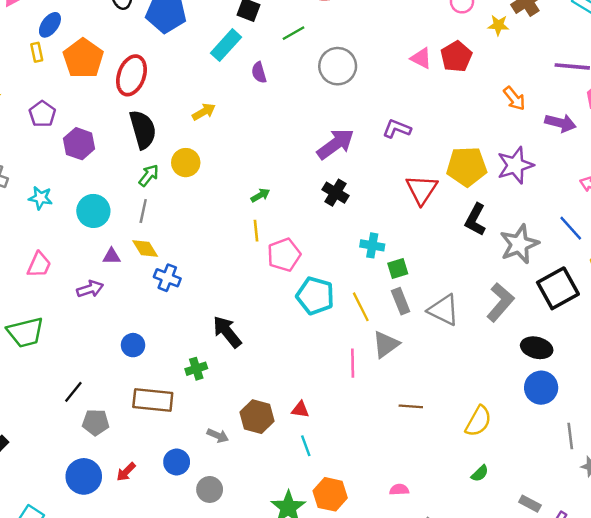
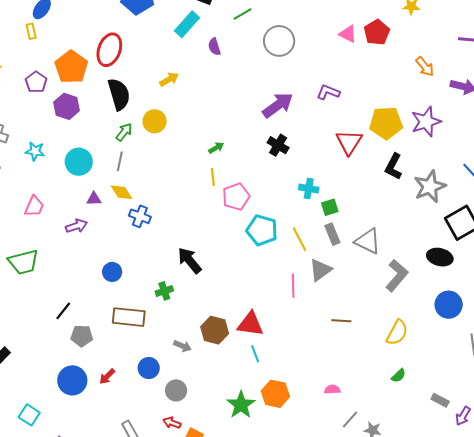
orange pentagon: (83, 58) -> (71, 67), moved
gray L-shape: (500, 302) -> (397, 276), moved
black ellipse: (537, 348) -> (440, 257), moved
red triangle: (300, 410) -> (250, 324), size x1.8

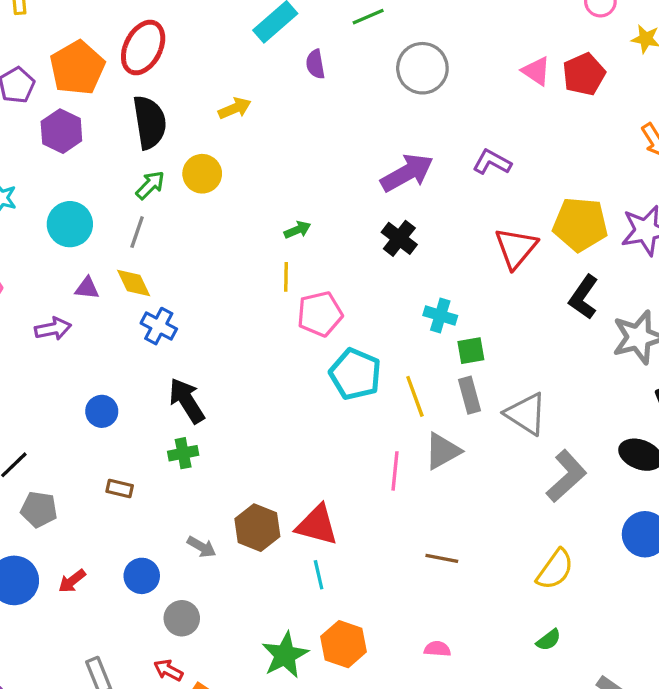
black arrow: (190, 260) -> (187, 401), moved
brown rectangle: (129, 317) -> (120, 489), size x0.5
brown line: (341, 321) -> (442, 558), moved

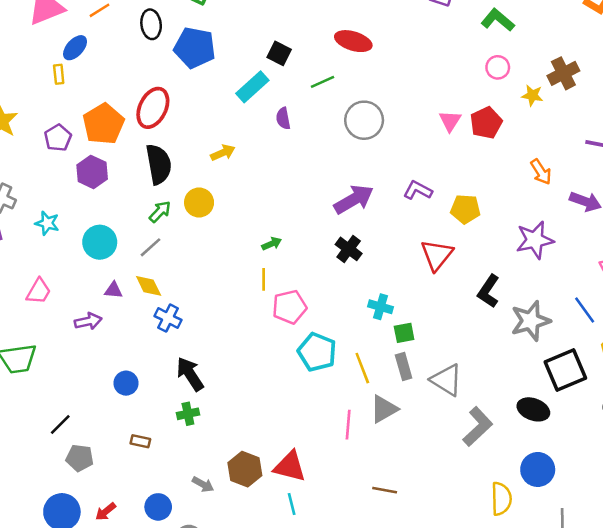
pink triangle: (536, 71) -> (450, 121), turned 30
yellow pentagon: (580, 224) -> (465, 209), moved, size x0.7
gray line: (137, 232) -> (151, 247), turned 30
yellow semicircle: (555, 569) -> (501, 499), moved, turned -36

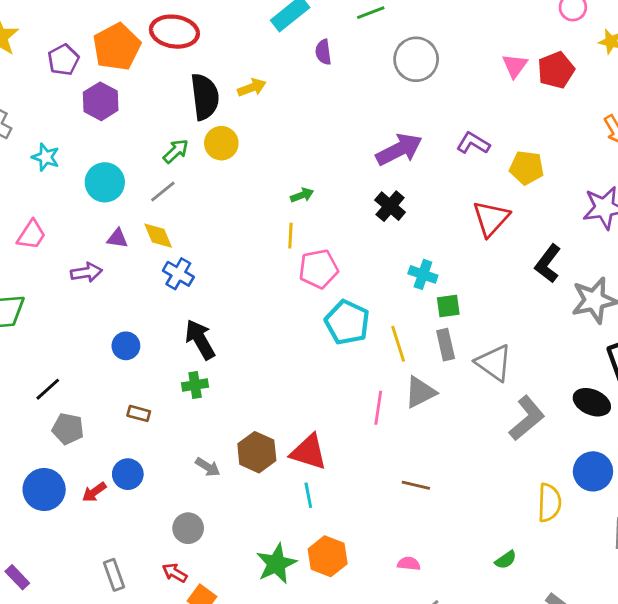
red ellipse: (153, 108) -> (174, 32), turned 69
black semicircle: (159, 164) -> (205, 97), moved
blue circle: (158, 507) -> (128, 474), moved

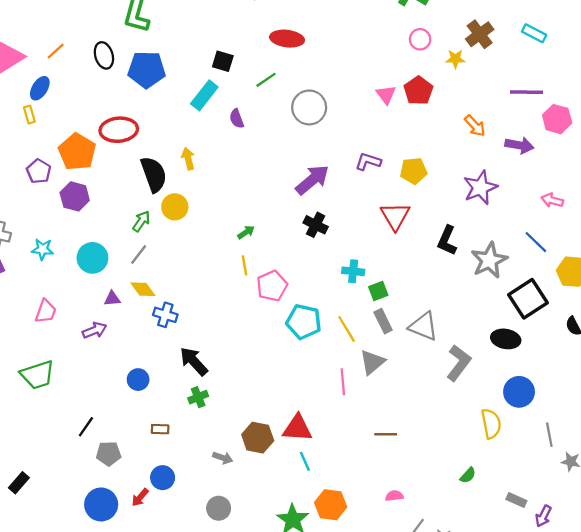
yellow arrow: (252, 87) -> (188, 159), turned -70

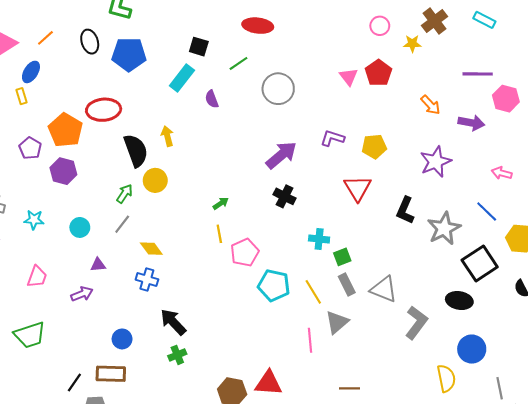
cyan circle: (92, 258) -> (80, 227), size x0.7
yellow diamond: (143, 289) -> (151, 249), moved
brown rectangle: (160, 429) -> (111, 374), moved, size x1.8

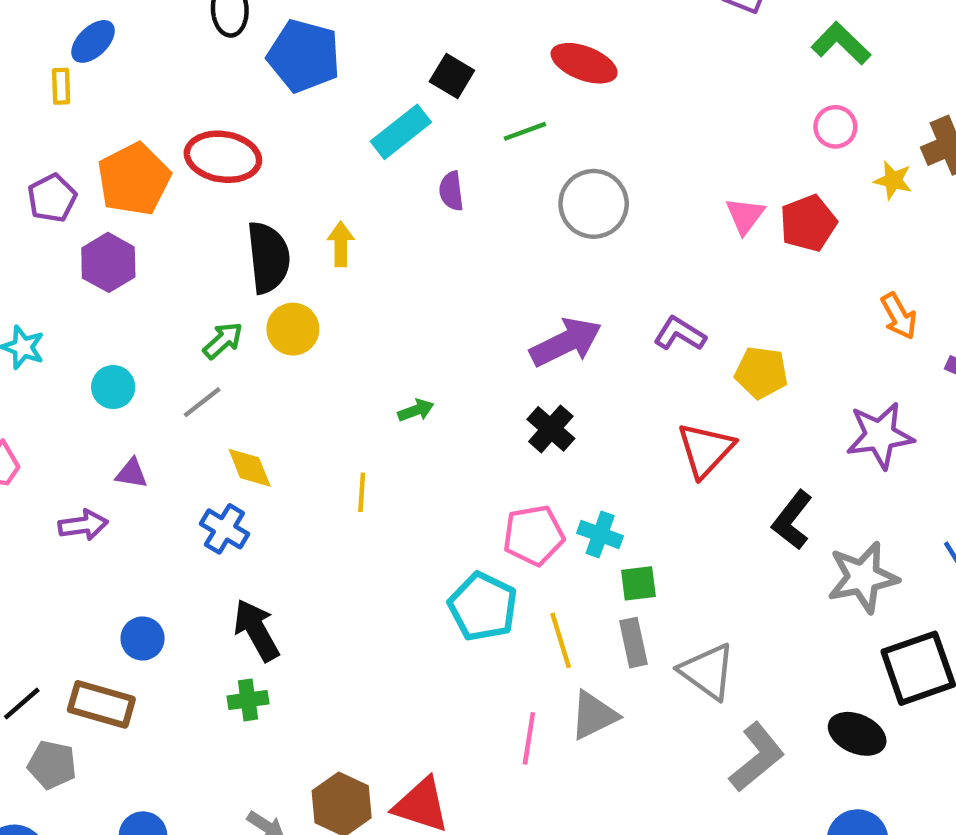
yellow line: (219, 234) -> (362, 492), moved
pink pentagon: (245, 253) -> (534, 535), moved

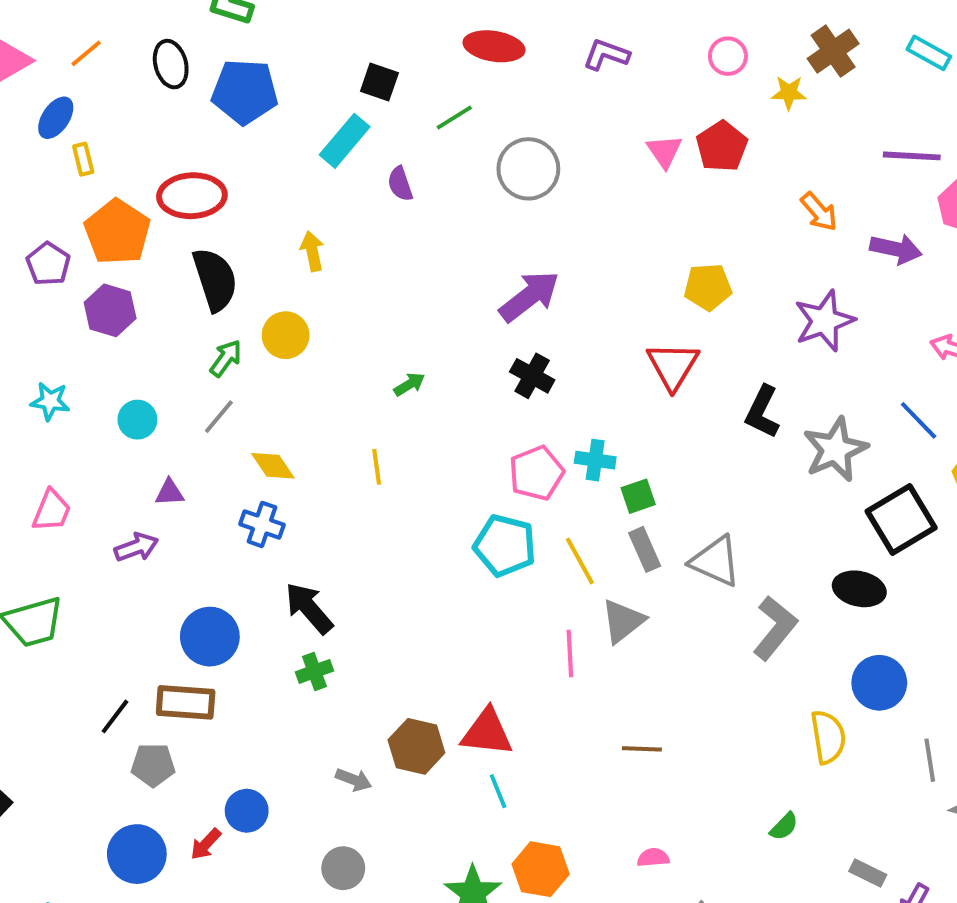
yellow rectangle: (61, 86) -> (83, 159), moved
black semicircle: (268, 257) -> (215, 279), moved
purple L-shape: (680, 334) -> (606, 55), moved
blue circle: (143, 639) -> (210, 637), size x1.5

